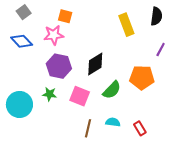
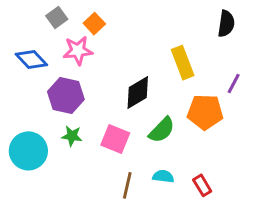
gray square: (24, 12) -> (57, 18), moved
orange square: (65, 16) -> (94, 24), turned 32
yellow rectangle: (126, 25) -> (183, 63), moved
purple line: (161, 50) -> (234, 84), moved
purple hexagon: (59, 66) -> (66, 95), moved

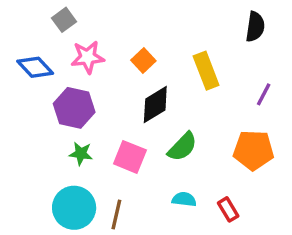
orange square: (94, 24) -> (143, 60), moved
orange pentagon: (205, 112) -> (253, 150), moved
cyan circle: (28, 151) -> (74, 208), moved
brown line: (127, 185) -> (116, 215), moved

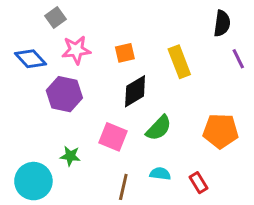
orange square: (143, 60) -> (125, 53), turned 30
purple line: (264, 94) -> (238, 59), moved, turned -54
green star: (81, 154) -> (70, 156), moved
cyan circle: (74, 208) -> (33, 181), moved
brown line: (116, 215) -> (123, 187), moved

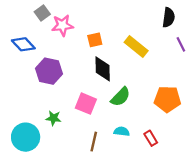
pink star: (76, 50) -> (62, 25), moved
yellow rectangle: (179, 62) -> (136, 47), turned -30
black diamond: (135, 91) -> (103, 69), turned -60

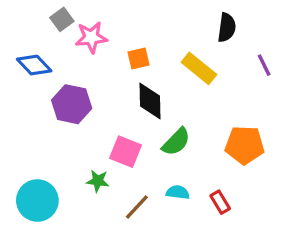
black semicircle: (169, 18) -> (227, 28), moved
green star: (53, 118) -> (98, 181), moved
brown line: (94, 142) -> (137, 207), turned 30

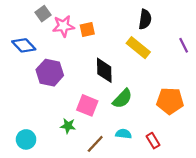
black semicircle: (227, 28) -> (145, 19), moved
orange square: (139, 59) -> (87, 29), moved
cyan circle: (37, 201) -> (26, 139), size x0.7

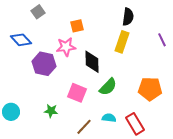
pink star: (63, 26) -> (66, 47), moved
yellow rectangle: (138, 48) -> (122, 42), turned 70
green star: (68, 126) -> (51, 111), moved
cyan circle: (26, 139) -> (11, 112), moved
red rectangle: (153, 141) -> (135, 124), size x1.5

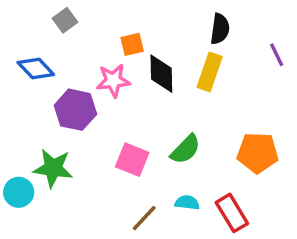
purple line: (162, 40) -> (277, 55), moved
black diamond: (92, 62) -> (161, 74), moved
green star: (51, 111) -> (53, 168), moved, size x1.6

